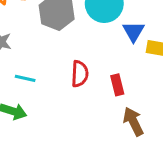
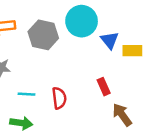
red semicircle: (80, 74) -> (59, 98), moved

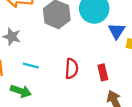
red semicircle: (59, 98) -> (72, 69), moved

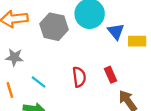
cyan line: (31, 66) -> (39, 82), turned 35

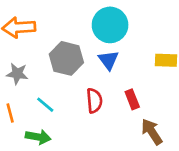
gray hexagon: (54, 27) -> (66, 58), moved
blue triangle: (116, 31) -> (108, 60), moved

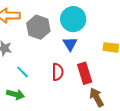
gray hexagon: (66, 58) -> (38, 27), moved
red rectangle: (132, 99) -> (85, 73), size x1.5

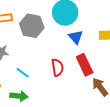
blue triangle: (70, 44) -> (76, 37), moved

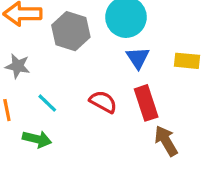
red semicircle: (57, 67) -> (103, 102), turned -60

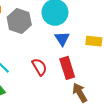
red semicircle: (103, 102) -> (39, 67), turned 30

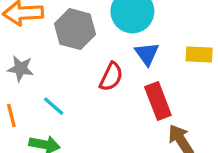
red semicircle: (39, 67) -> (111, 77), moved, turned 60

